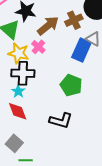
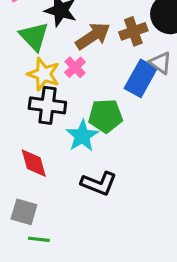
green pentagon: (71, 85) -> (105, 116), moved, turned -30
cyan star: (18, 91) -> (82, 136), moved, size x1.5
gray square: (14, 143) -> (24, 212), turned -30

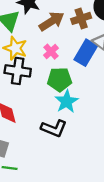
pink cross: (75, 67) -> (51, 52), moved
cyan star: (82, 136) -> (67, 101), moved

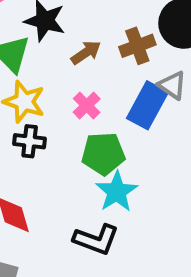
brown arrow: (52, 21) -> (86, 53), size x0.7
black cross: (18, 71) -> (30, 141), size x0.7

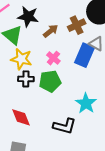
green pentagon: (103, 154) -> (50, 81), moved
cyan star: (117, 192) -> (86, 103), moved

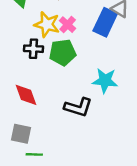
yellow star: (21, 59) -> (47, 24), moved
cyan star: (86, 103) -> (105, 81), turned -30

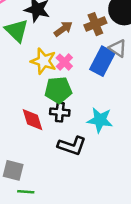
black cross: (33, 49) -> (60, 112), moved
red diamond: (26, 95) -> (32, 120), moved

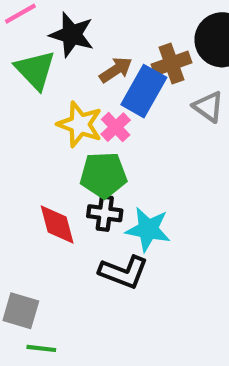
blue rectangle: (102, 61) -> (144, 91), moved
cyan star: (100, 120) -> (148, 229), moved

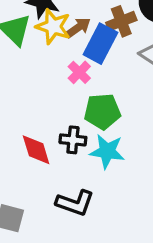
yellow star: (80, 124) -> (53, 26), moved
green pentagon: (103, 175) -> (102, 111), moved
black L-shape: (124, 272) -> (75, 203), moved

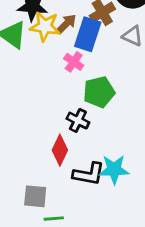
black cross: (73, 140) -> (78, 121), turned 30
red diamond: (36, 150) -> (60, 150), moved, turned 52
cyan star: (107, 151) -> (114, 169), moved

